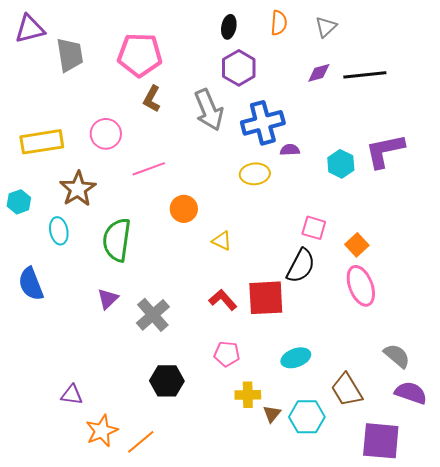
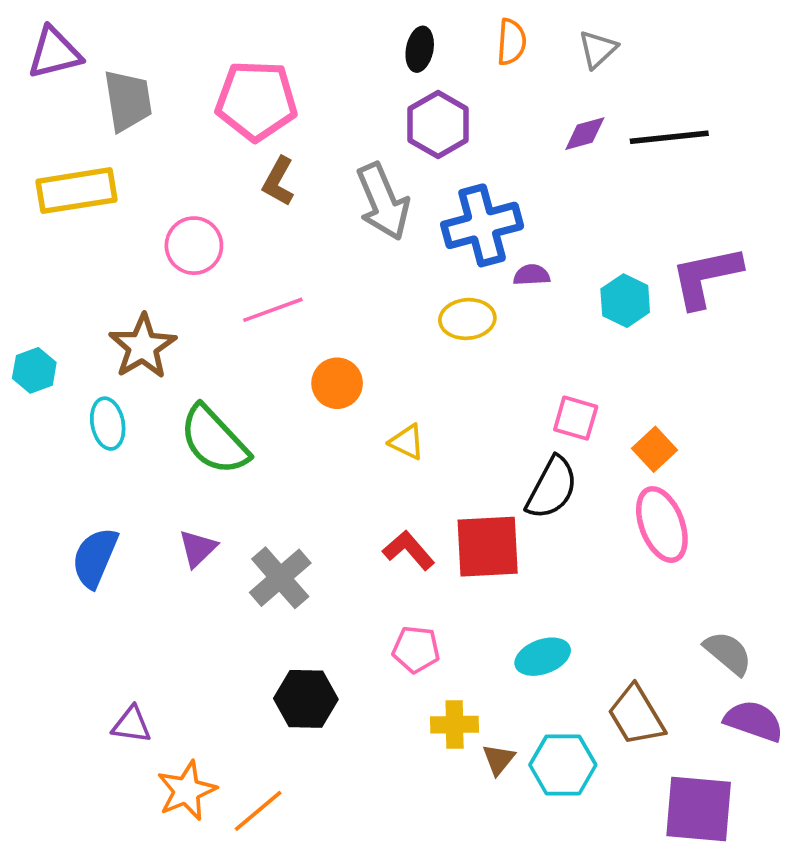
yellow rectangle: (42, 142) -> (76, 191), moved
green semicircle: (117, 240) -> (214, 440), turned -51
blue semicircle: (31, 284) -> (95, 558), moved, turned 44

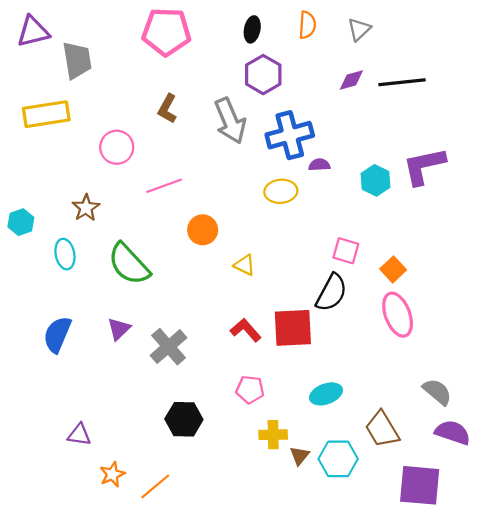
pink pentagon: (256, 101) -> (166, 32), moved
brown star: (143, 347) -> (86, 208), size x0.7
orange star: (187, 791) -> (112, 474), size x0.7

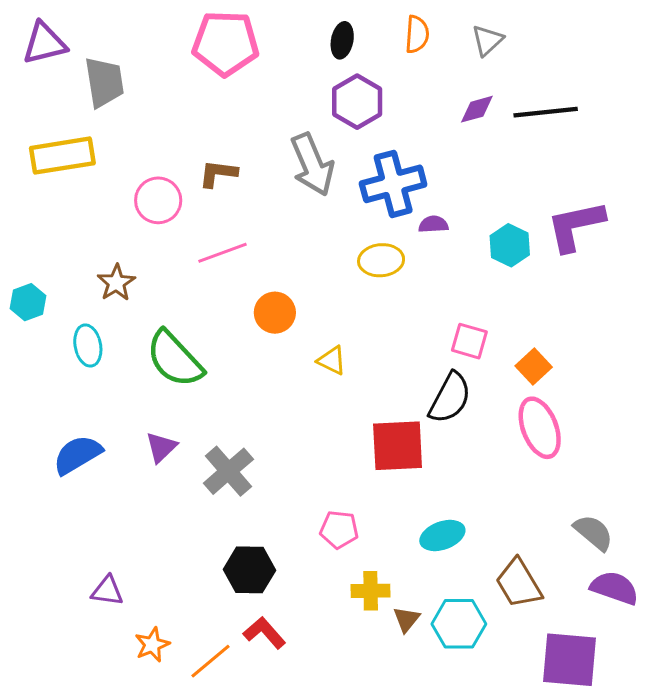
brown L-shape: (167, 109) -> (218, 173), moved, turned 68
red L-shape: (246, 330) -> (264, 633), moved
blue semicircle: (57, 334) -> (77, 455), turned 36

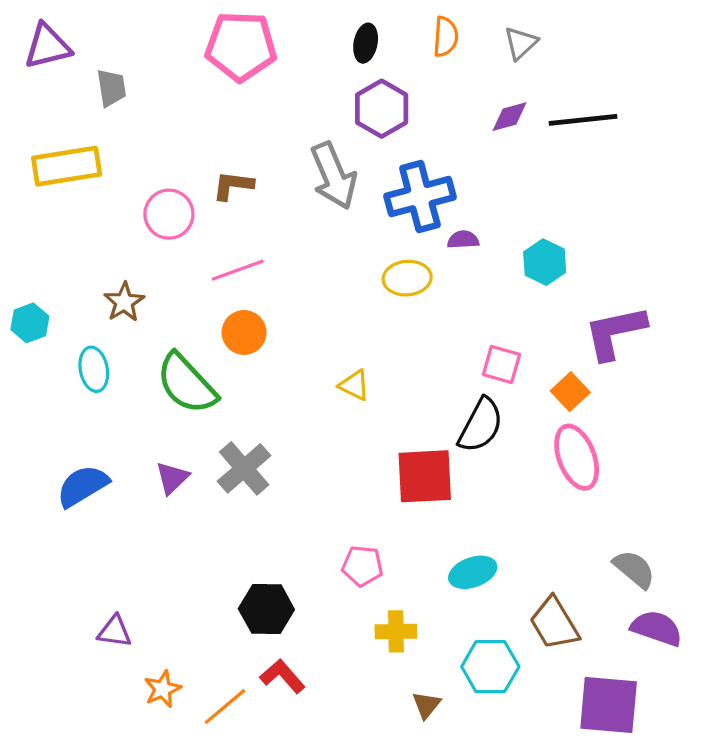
gray trapezoid: (104, 82) -> (111, 88), size x0.7
purple L-shape: (576, 226) -> (615, 332), moved
orange circle: (275, 313) -> (244, 332), moved
gray cross: (228, 471) -> (244, 468), moved
brown triangle: (407, 619) -> (426, 705), moved

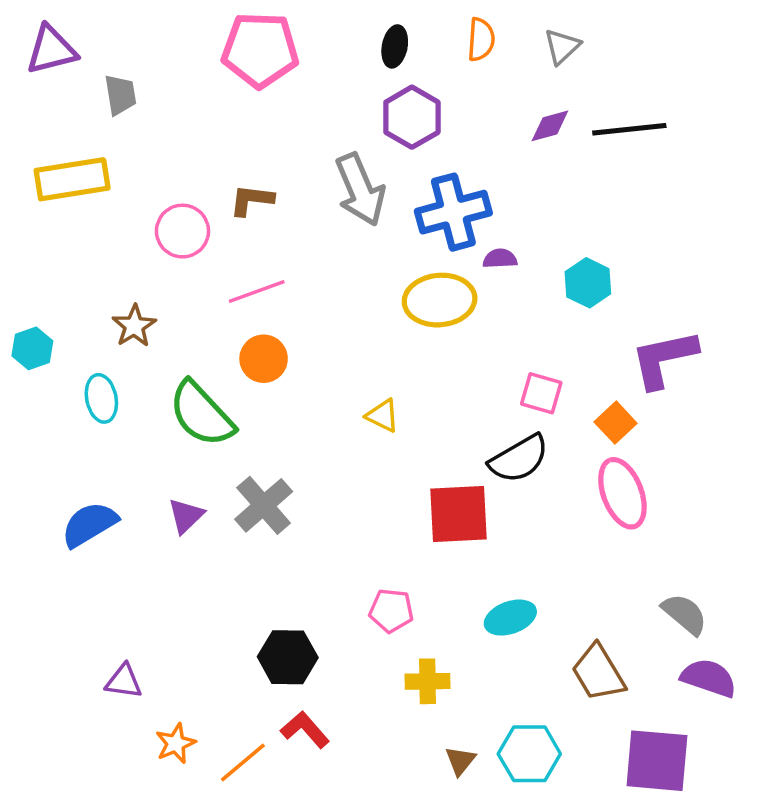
yellow ellipse: (407, 278) -> (440, 300), size x1.4
black semicircle: (481, 425) -> (519, 459), turned 32
cyan hexagon: (490, 667) -> (529, 754), moved

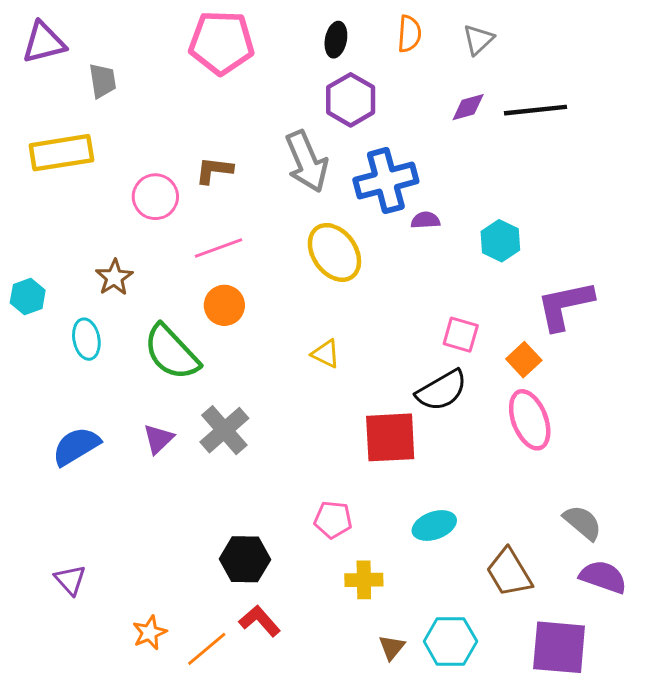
yellow ellipse: (440, 300) -> (334, 252), moved, turned 60
purple triangle: (124, 681) -> (70, 580), moved, turned 40

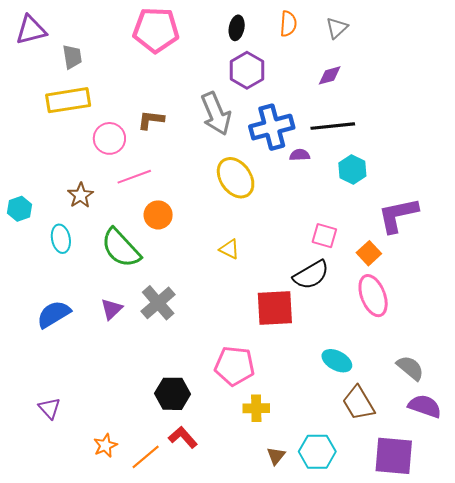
black line: (536, 110) -> (333, 126), moved
yellow rectangle: (61, 153) -> (68, 100), moved
pink line: (219, 248) -> (134, 177), moved
pink pentagon: (333, 520) -> (235, 366), size x1.5
cyan ellipse: (434, 526) -> (337, 361), moved, turned 48

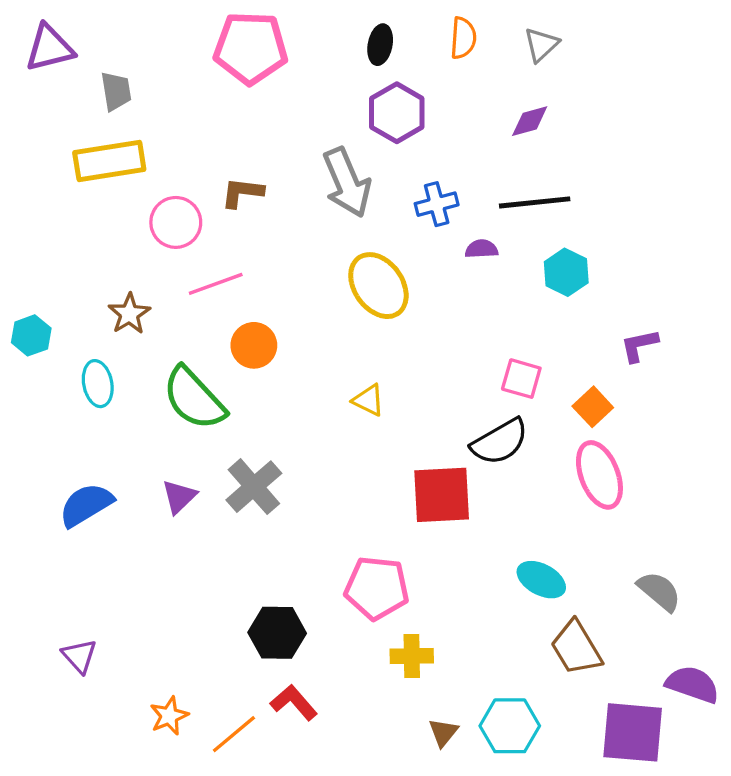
blue cross: (272, 127) -> (437, 204), size x0.6
purple L-shape: (398, 215) -> (639, 345), size x0.6
purple semicircle: (425, 406) -> (692, 684), moved

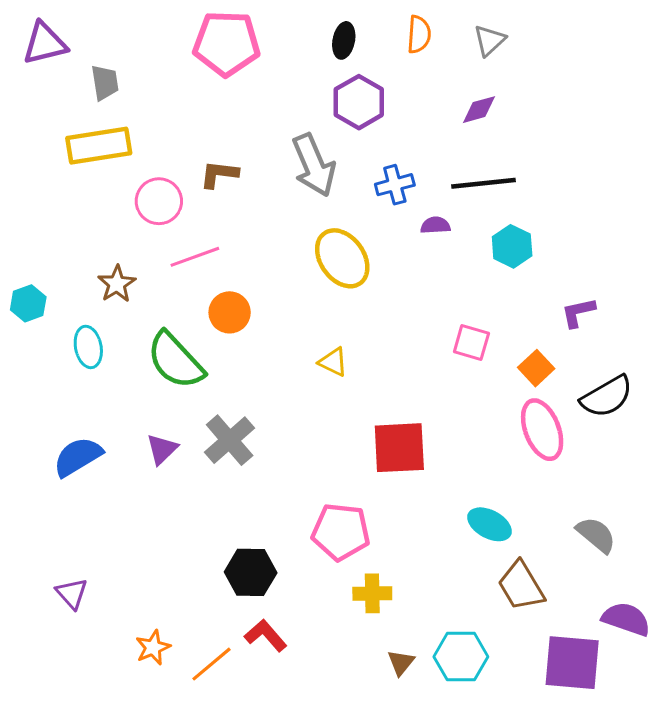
black semicircle: (500, 442) -> (607, 397), moved

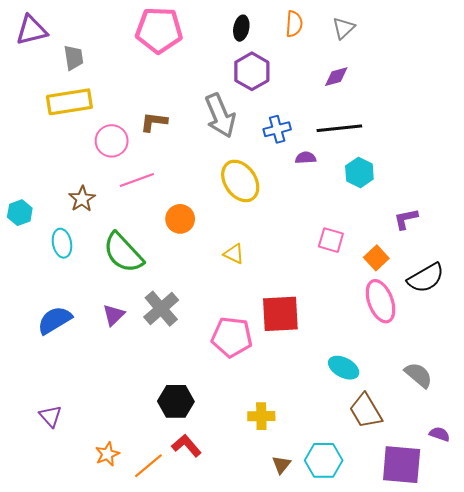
orange circle: (230, 312) -> (180, 219), moved
pink pentagon: (341, 532) -> (232, 337), moved
purple semicircle: (626, 619) -> (440, 434), size x0.6

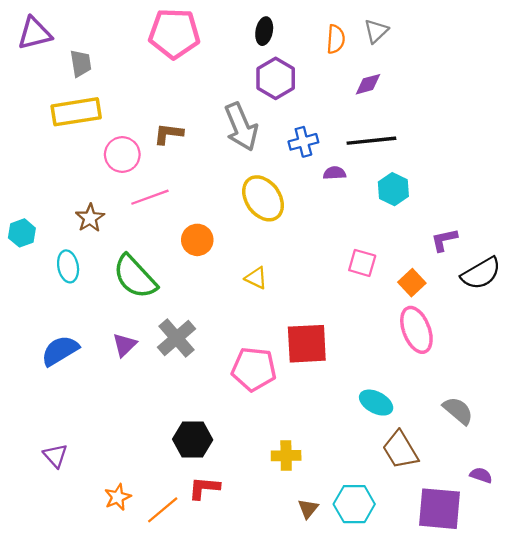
orange semicircle: (294, 24) -> (336, 39), moved
black semicircle: (426, 278) -> (481, 273), moved
red L-shape: (186, 446) -> (204, 488), turned -44

